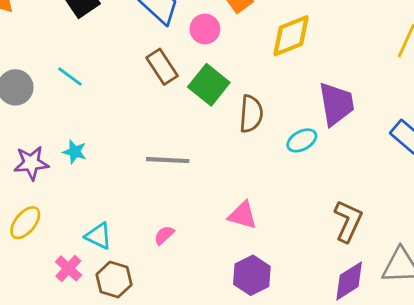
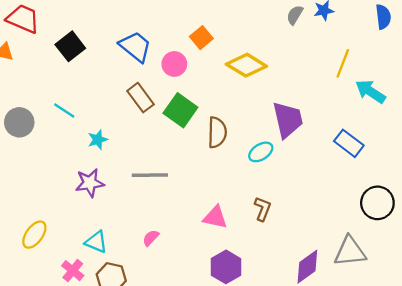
yellow diamond: (291, 36) -> (246, 65), turned 57
cyan star: (75, 152) -> (98, 140), moved, turned -30
purple star: (31, 163) -> (90, 183), moved
brown L-shape: (348, 221) -> (263, 209), moved, size x0.7

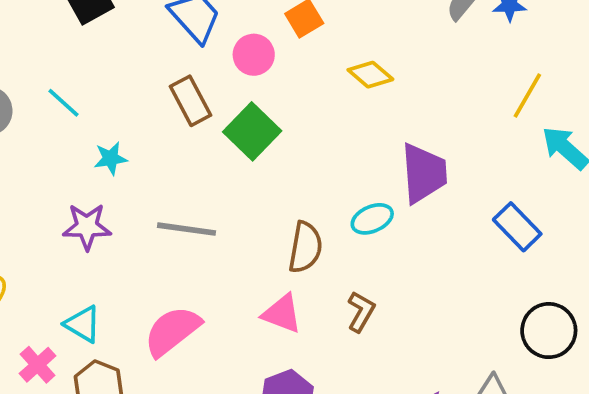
yellow diamond: (246, 65) -> (370, 75), size x0.7
brown semicircle: (217, 132) -> (305, 247), moved
pink semicircle: (151, 238) -> (172, 331), size x2.0

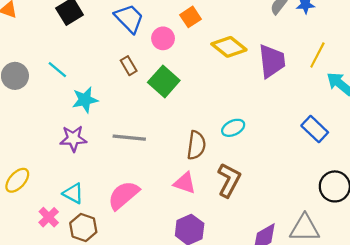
yellow diamond: (370, 75) -> (229, 47), size x1.4
brown rectangle: (190, 101) -> (129, 66), size x0.7
cyan star: (111, 158) -> (85, 100), size x1.4
purple trapezoid: (424, 173) -> (272, 61), moved
brown L-shape: (361, 312) -> (229, 180), size x1.5

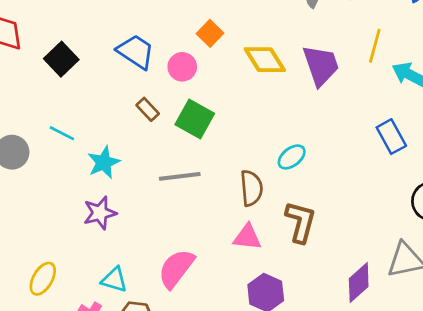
yellow diamond: (229, 47) -> (265, 60), turned 32
blue rectangle: (315, 129) -> (391, 137), turned 30
gray line: (129, 138) -> (180, 176), moved

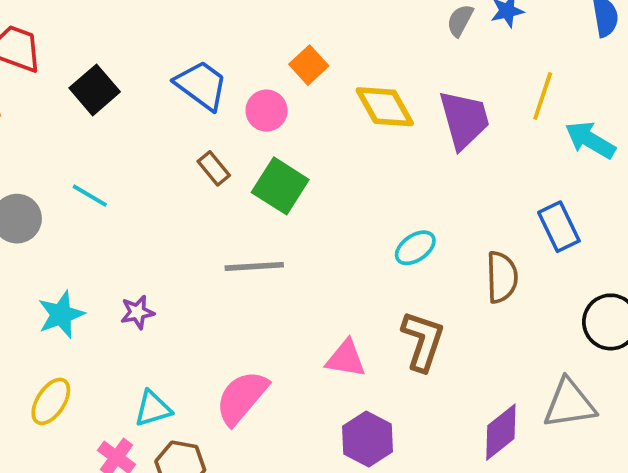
cyan star: (104, 163) -> (61, 315), moved
brown semicircle: (251, 188) -> (502, 277), moved
purple star: (100, 213) -> (137, 312), size x0.7
cyan triangle: (114, 280) -> (153, 409), turned -36

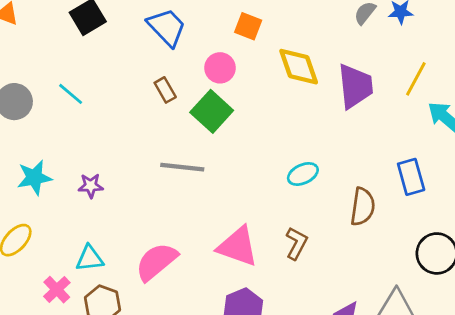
orange square: (309, 65) -> (248, 26), turned -36
pink circle: (267, 111) -> (220, 68), moved
brown L-shape: (423, 341) -> (296, 243), size x0.7
pink triangle: (346, 359) -> (238, 246), size x1.4

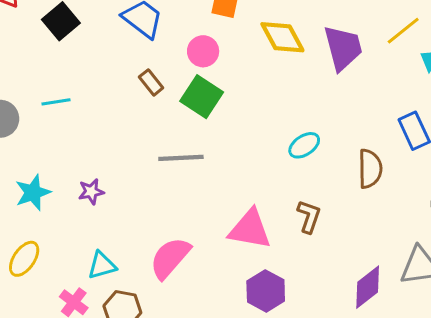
yellow line: (416, 79) -> (403, 31), turned 32
cyan line: (71, 94) -> (56, 102), turned -40

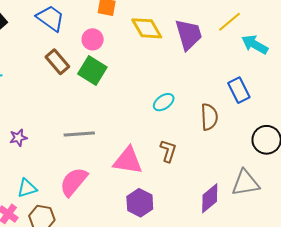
brown rectangle: (151, 82) -> (57, 62), size x1.4
gray line: (181, 158) -> (79, 134), moved

